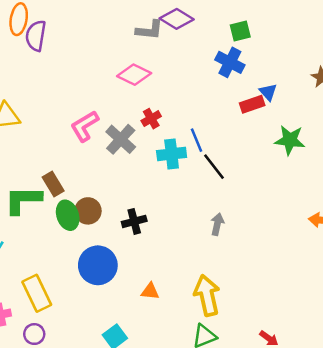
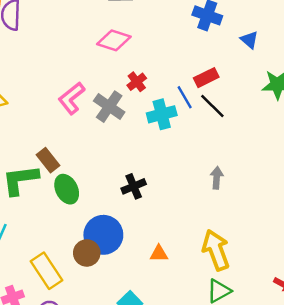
red rectangle: (252, 104) -> (206, 78), moved
black line: (214, 167) -> (212, 106), moved
brown circle: (88, 211) -> (87, 253), moved

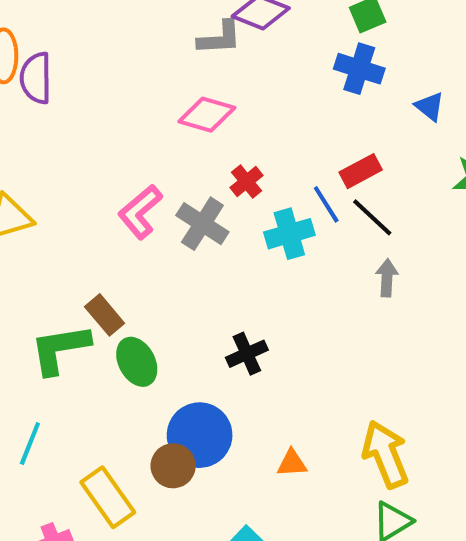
gray arrow: (217, 178) -> (387, 278), moved

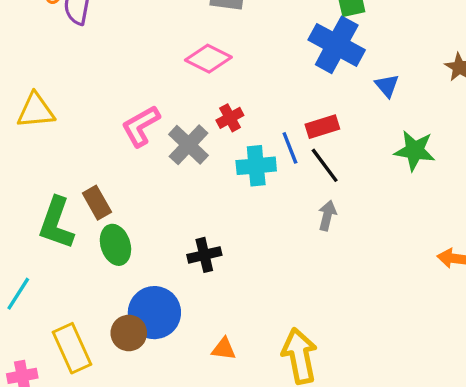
blue cross: (359, 69) -> (337, 45), size x1.4
green L-shape: (60, 349) -> (56, 223), turned -72

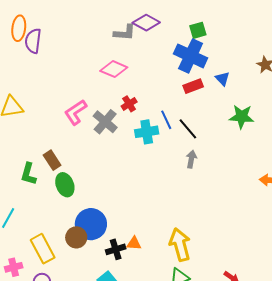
red rectangle: (322, 127) -> (193, 86), moved
green L-shape: (56, 223) -> (28, 174), size x0.7
black cross: (204, 255) -> (116, 249), moved

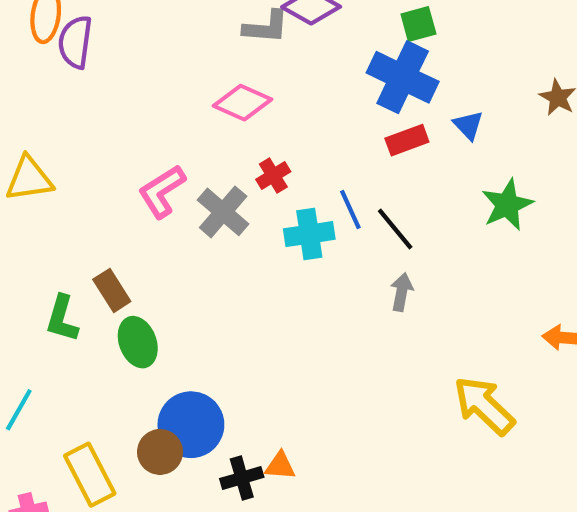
green star: (242, 117) -> (507, 205), turned -30
yellow arrow: (180, 245) -> (484, 406), moved, turned -32

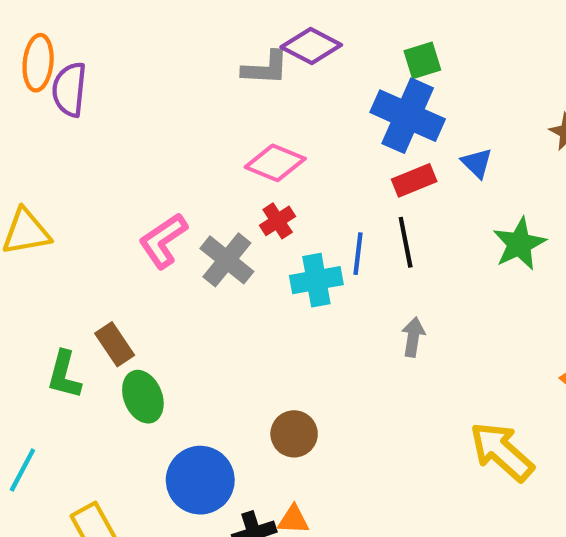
pink diamond: (242, 103) -> (275, 163), moved
blue line: (350, 210) -> (358, 254), turned 33
black line: (395, 229) -> (406, 242), moved, turned 30
brown circle: (160, 452) -> (294, 434), moved

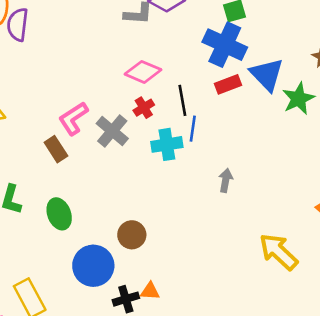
blue triangle: (477, 163) -> (267, 75), size x1.8
black line: (406, 242) -> (182, 100), moved
green star: (519, 244) -> (298, 99), moved
brown rectangle: (115, 344) -> (56, 149), moved
brown circle: (294, 434) -> (132, 235), moved

